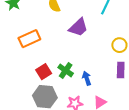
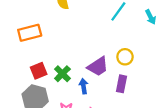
purple trapezoid: (78, 27) -> (98, 67), moved

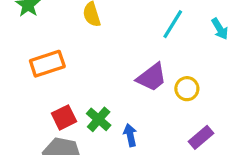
purple trapezoid: (98, 67) -> (152, 77), moved
purple rectangle: (121, 84) -> (201, 137), moved, turned 42

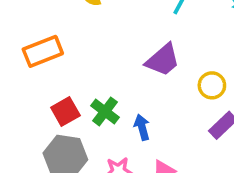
yellow circle: (187, 89) -> (212, 85), moved

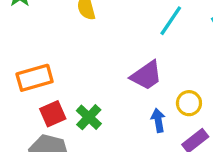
orange rectangle: (43, 51) -> (35, 78), moved
blue arrow: (142, 127) -> (158, 120), moved

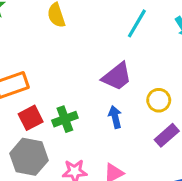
green cross: (89, 117) -> (65, 119), turned 30
blue arrow: (158, 120) -> (115, 117), moved

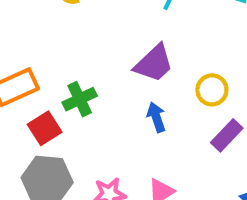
green cross: (65, 119) -> (80, 99), moved

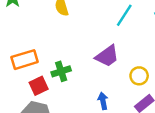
blue arrow: (156, 117) -> (103, 101), moved

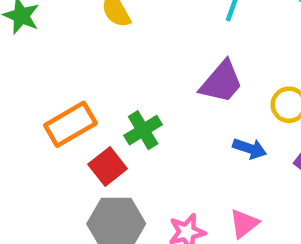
blue arrow: (103, 101) -> (250, 149), moved, turned 133

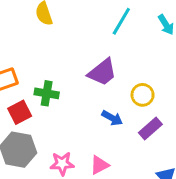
green cross: (143, 130) -> (47, 93), turned 30

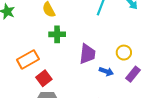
purple trapezoid: (102, 72) -> (87, 54), moved, turned -35
green cross: (47, 93) -> (57, 34), moved

